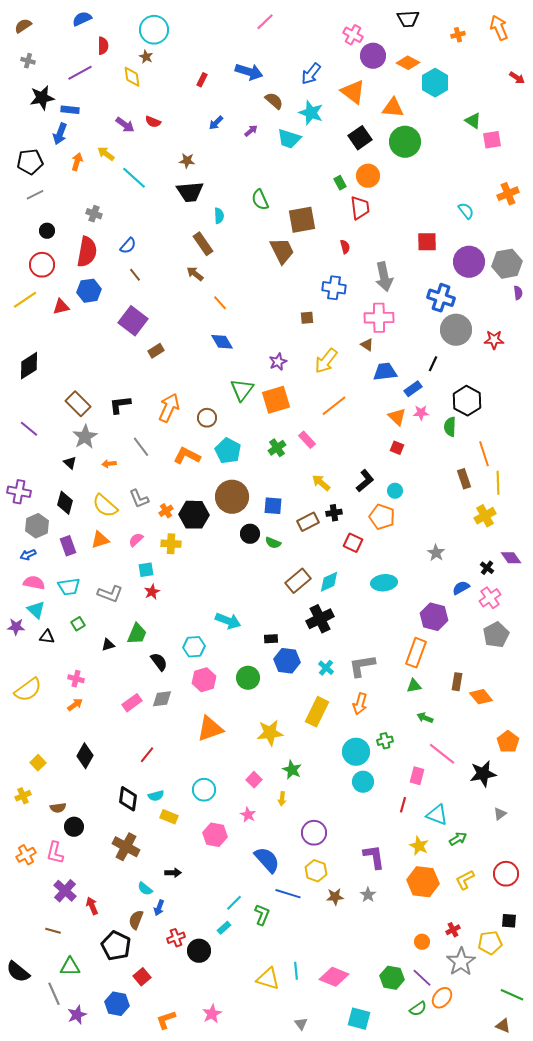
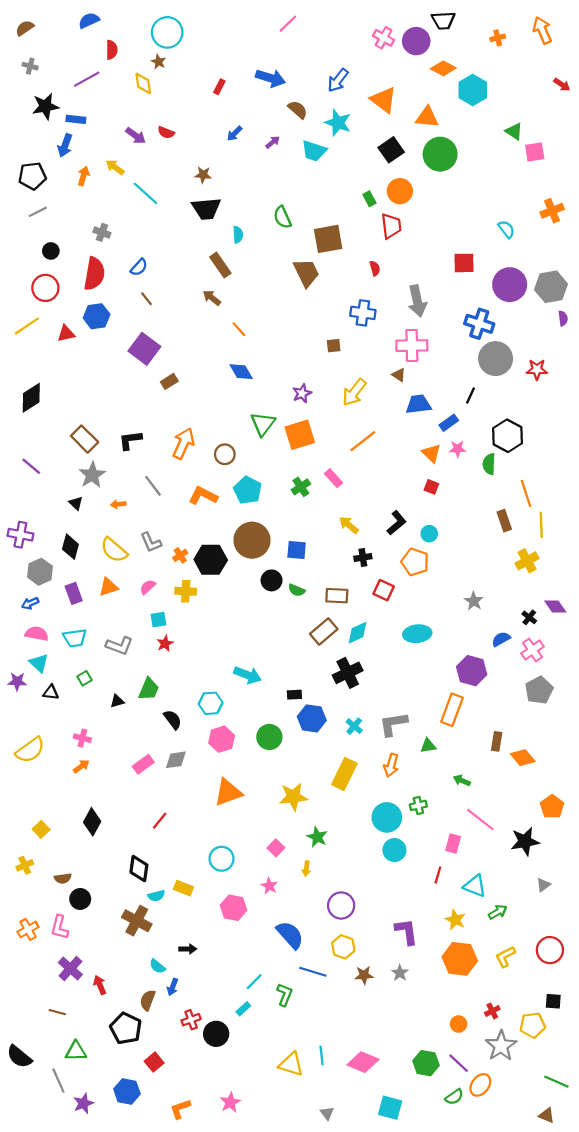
purple circle: (373, 56) -> (416, 41), moved
brown rectangle: (308, 522) -> (337, 596), moved, turned 30
green triangle: (414, 686) -> (428, 746), moved
cyan semicircle: (156, 796) -> (156, 896), moved

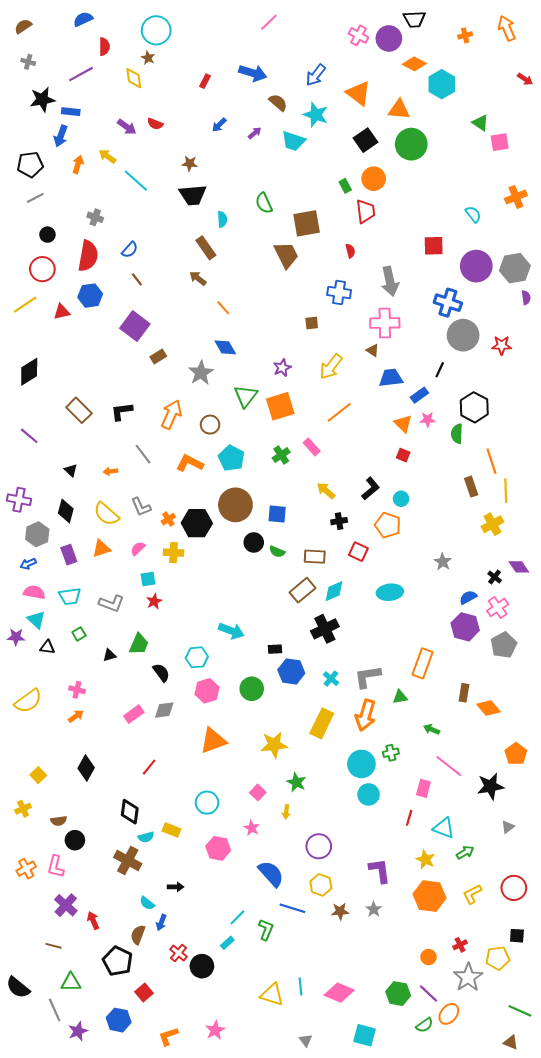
gray star: (92, 475) -> (201, 373), moved
purple hexagon: (472, 671) -> (465, 627), moved
orange arrow: (391, 765) -> (366, 715), size x1.4
red cross: (191, 1020) -> (179, 953), turned -30

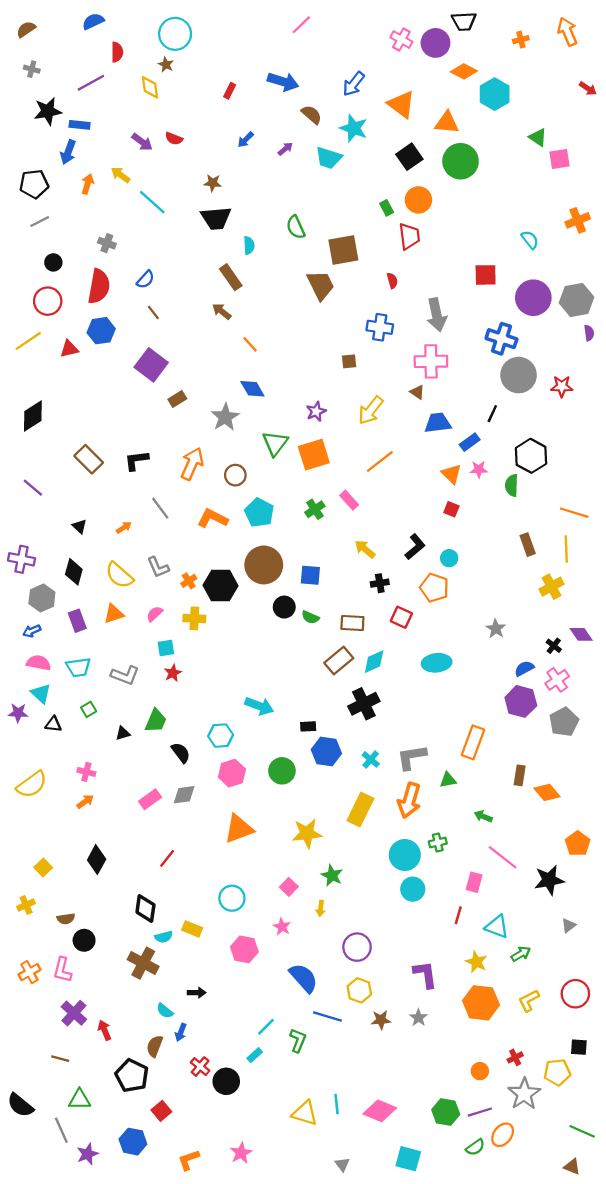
orange line: (492, 461) -> (574, 513), moved, turned -55
orange arrow: (110, 471) -> (124, 527), turned 152
purple line: (429, 994) -> (480, 1112), turned -60

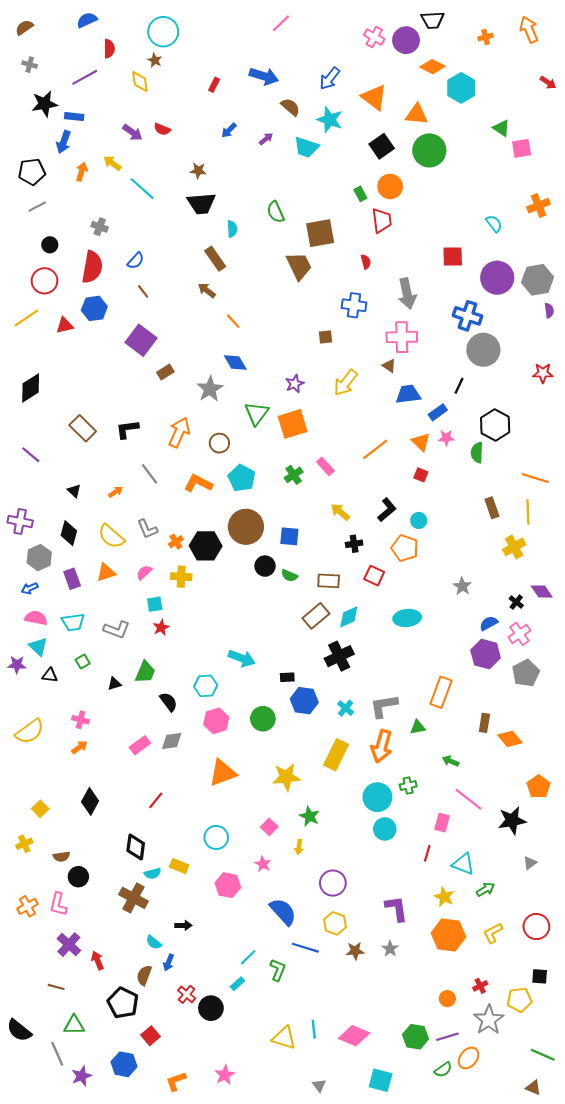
red star: (562, 386) -> (543, 373), moved
orange line: (380, 461) -> (375, 449), moved

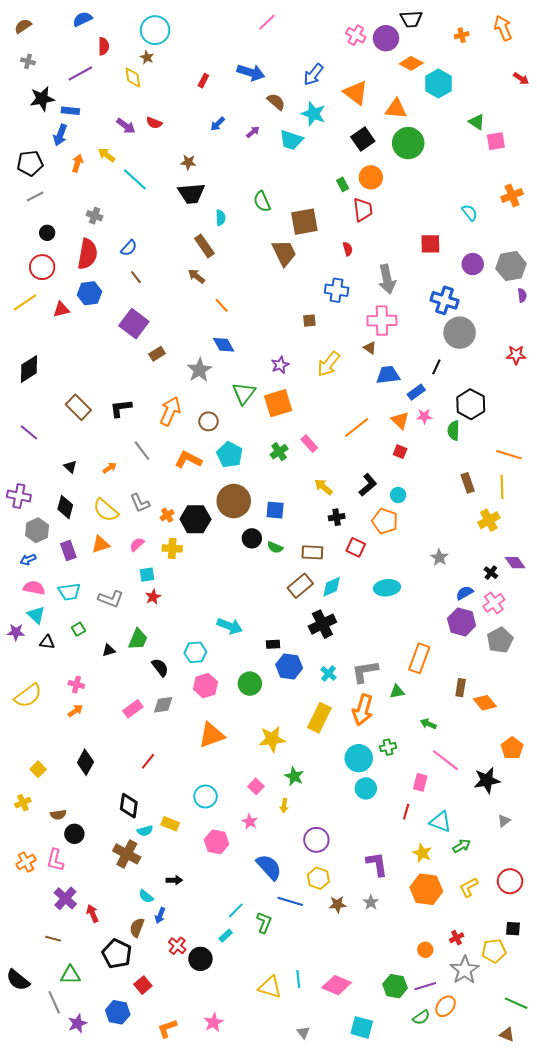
purple circle: (497, 278) -> (473, 264), size x0.7

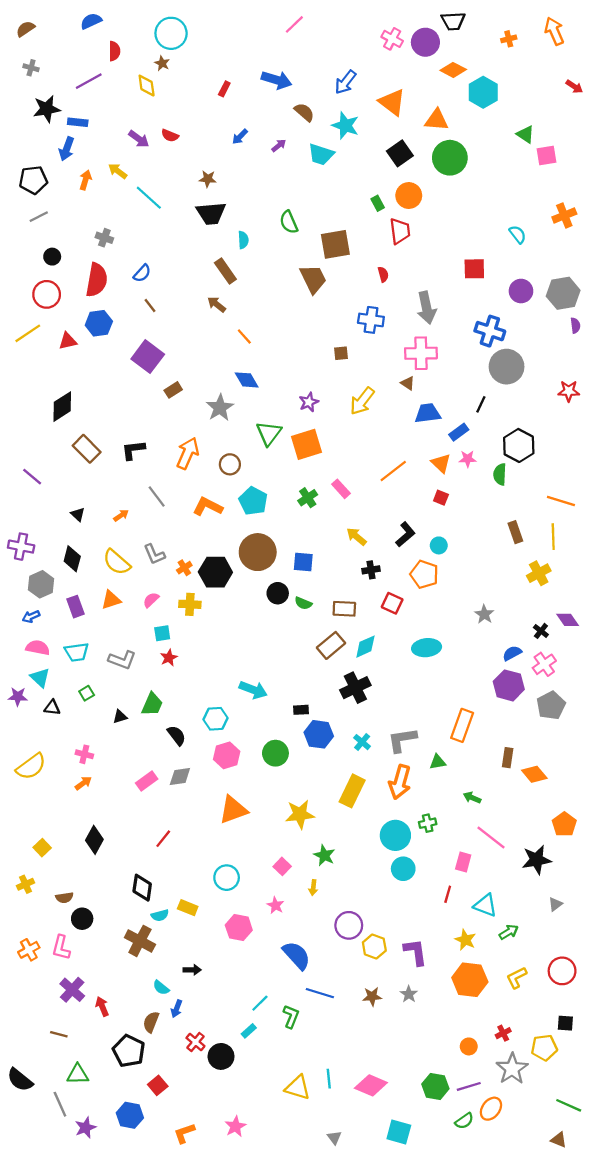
black diamond: (29, 369) -> (62, 407), moved
yellow hexagon: (318, 878) -> (374, 946), moved

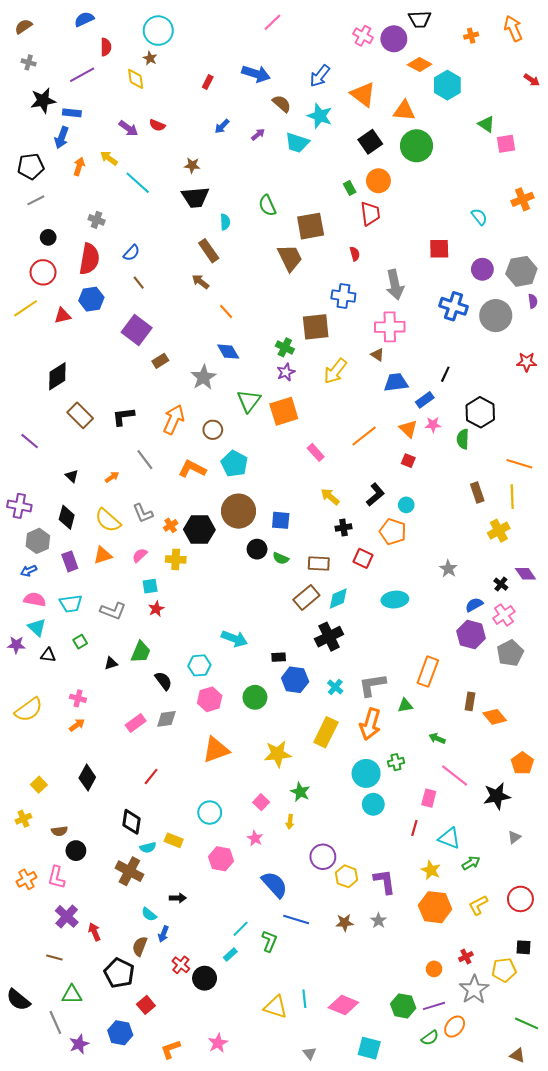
brown square: (341, 353) -> (316, 327), size x2.0
gray circle: (507, 367) -> (496, 316), moved
green cross: (308, 498) -> (285, 347), moved, turned -30

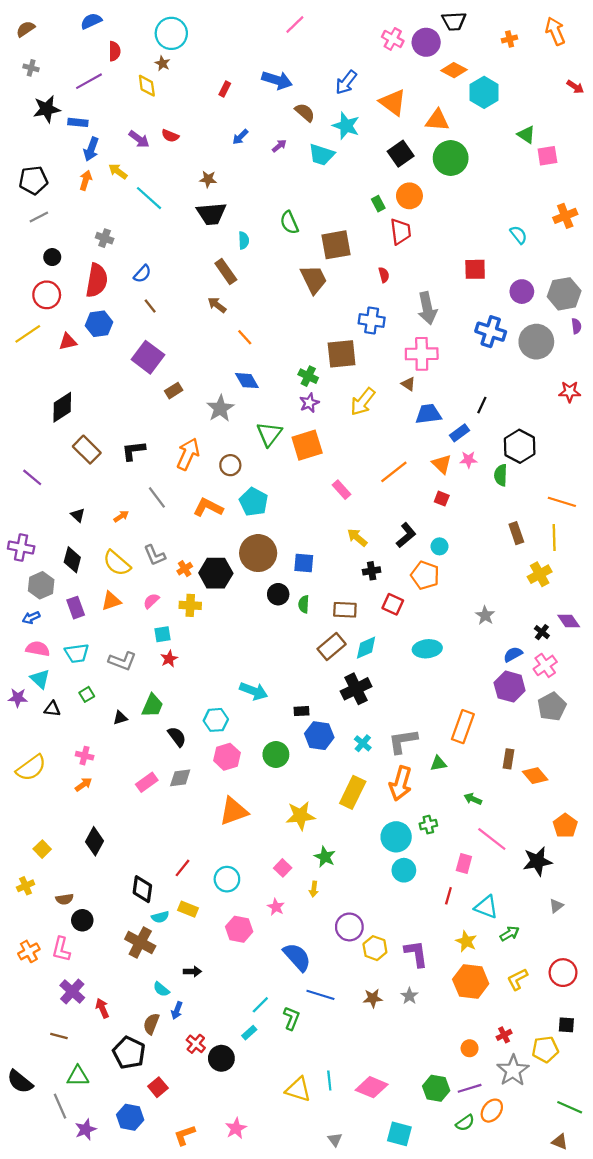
blue arrow: (62, 138) -> (91, 149), moved
green semicircle: (281, 558) -> (304, 604), turned 70
red line: (151, 777) -> (182, 868), moved

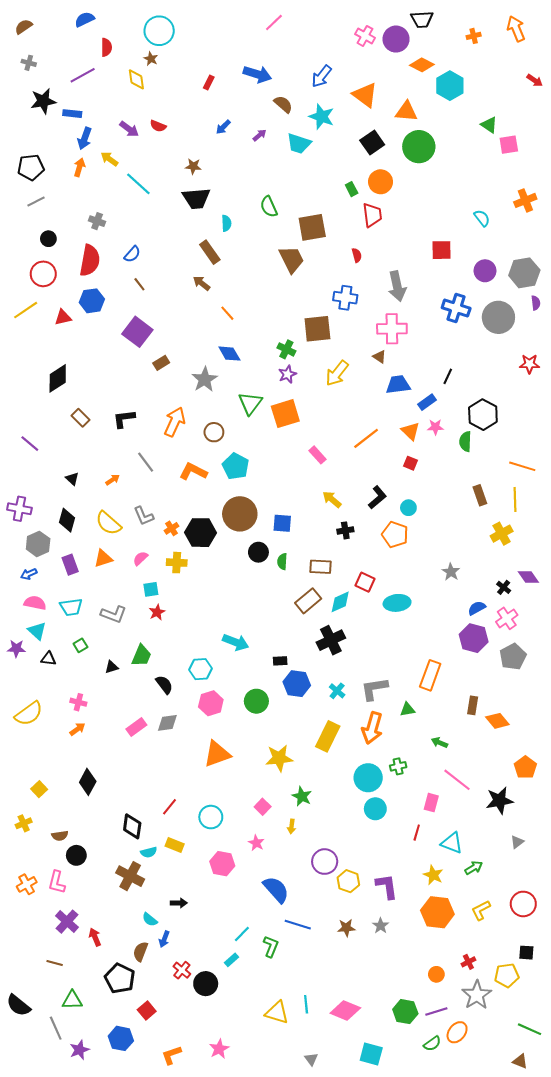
brown rectangle: (87, 450) -> (80, 418), size x0.7
red square: (393, 604) -> (365, 582), moved

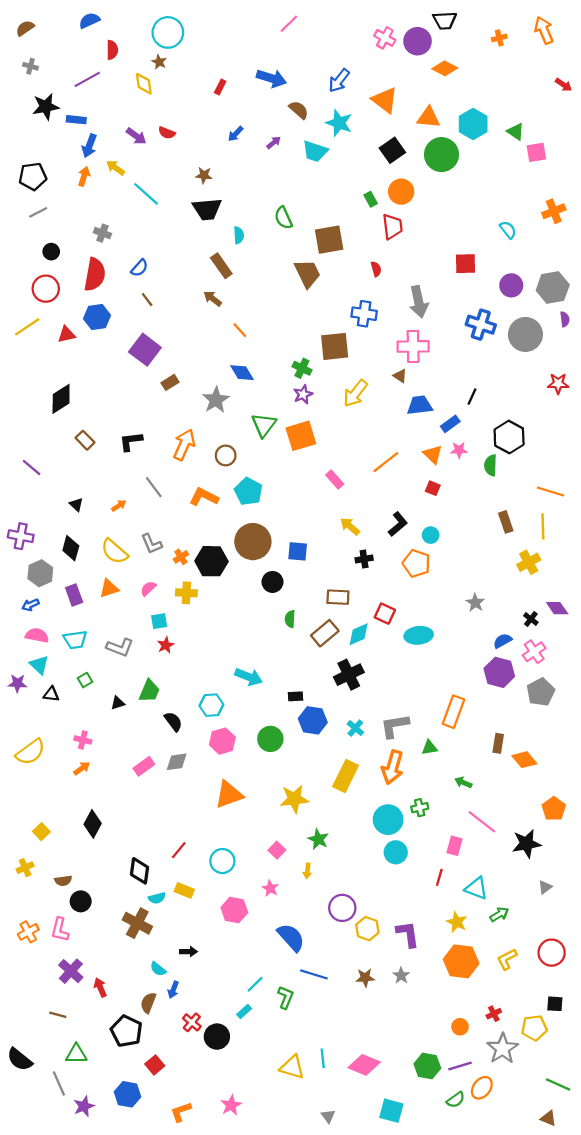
cyan hexagon: (450, 86) -> (473, 124), moved
green semicircle: (282, 562) -> (290, 619), moved

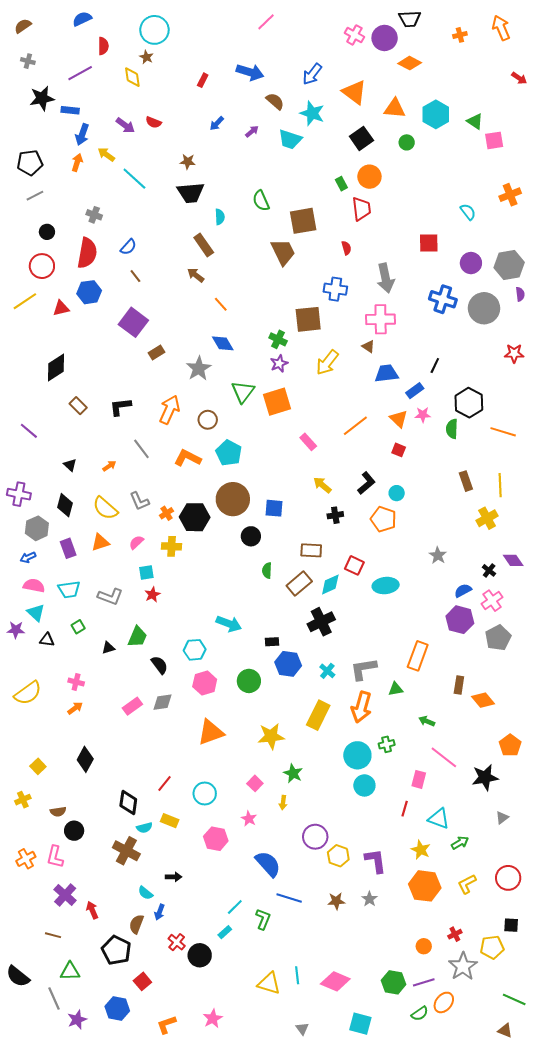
green circle: (441, 155) -> (407, 142), size x0.5
orange line: (551, 491) -> (503, 432), moved

